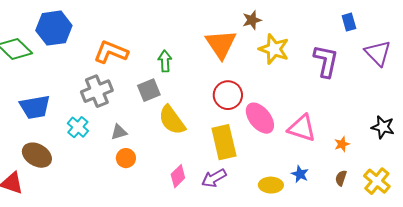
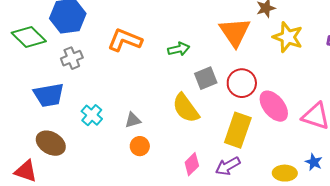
green arrow: (165, 61) -> (179, 49), turned 80
gray square: (149, 90) -> (206, 78), moved
gray cross: (97, 91) -> (72, 58), moved, size x0.7
yellow rectangle: (224, 142) -> (238, 130), turned 32

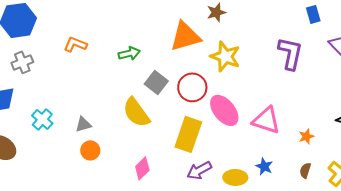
orange triangle: (235, 32) -> (185, 36), turned 48
yellow star: (288, 37) -> (225, 56), moved
orange L-shape: (125, 40) -> (75, 44), size x0.7
gray square: (206, 78) -> (156, 82), turned -30
purple arrow: (228, 166) -> (199, 170), moved

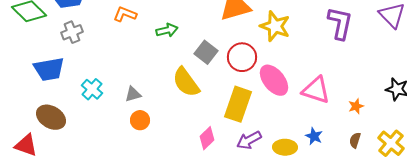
green arrow: (129, 53) -> (167, 30), moved
pink diamond: (142, 168) -> (207, 138), moved

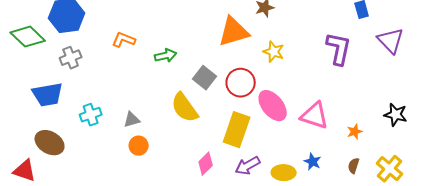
yellow star: (275, 26) -> (274, 52), size x0.7
cyan cross: (92, 89) -> (91, 115), turned 30

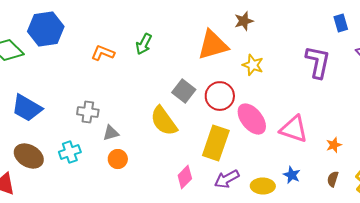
green arrow: (166, 56) -> (144, 44), moved, turned 130
gray cross: (71, 58) -> (88, 112), moved, turned 30
blue trapezoid: (48, 95) -> (27, 108), turned 40
cyan cross: (91, 115) -> (70, 152), moved

